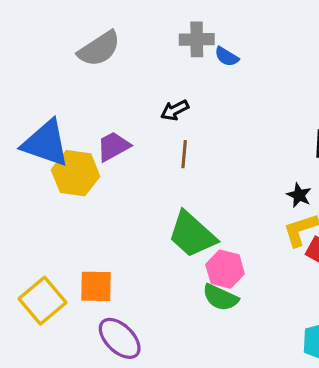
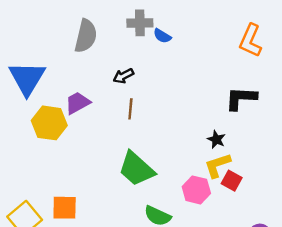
gray semicircle: (99, 49) -> (86, 36), moved, turned -44
blue triangle: (46, 143) -> (27, 78), moved, turned 42
pink hexagon: (225, 269) -> (196, 190), moved

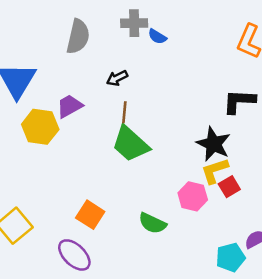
black star: (216, 139) -> (213, 144), size x1.8
green trapezoid: (136, 169) -> (130, 144), moved
red square: (232, 181) -> (229, 187), turned 30
orange square: (65, 208) -> (90, 215), moved, turned 32

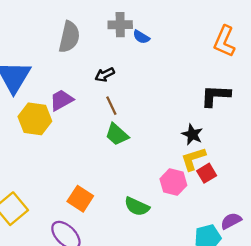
brown line: (124, 112) -> (111, 106), turned -30
green trapezoid: (130, 144) -> (117, 134), size x0.7
black star: (213, 144) -> (192, 134), size x0.7

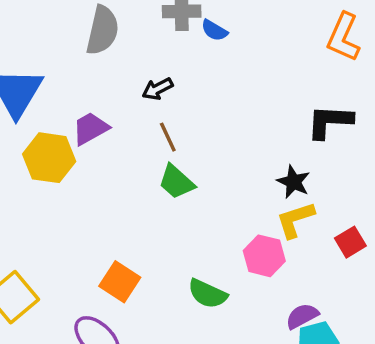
red square: (207, 173) -> (350, 242), moved
purple semicircle: (231, 221) -> (302, 316), moved

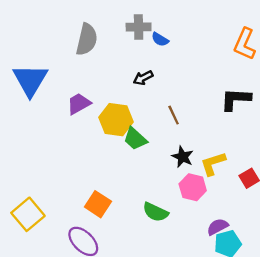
black arrow: (158, 89) -> (143, 78), moved
brown line: (168, 137) -> (174, 115), moved
yellow hexagon: (49, 158) -> (116, 120), moved
black star: (294, 182) -> (183, 157), moved

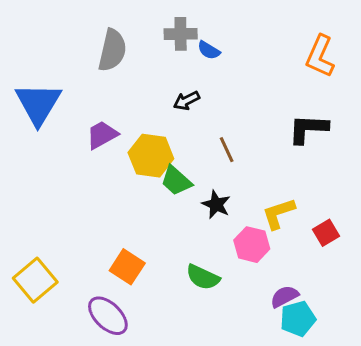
black star: (183, 157) -> (216, 205), moved

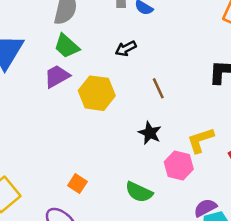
green trapezoid: (176, 181) -> (67, 46), moved
orange square: (127, 267) -> (77, 184), size x0.7

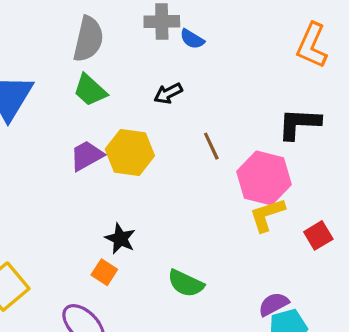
purple trapezoid: (57, 76) -> (87, 156), moved
black star: (150, 133) -> (120, 239), moved
pink hexagon: (179, 165) -> (264, 178), moved, size x1.4

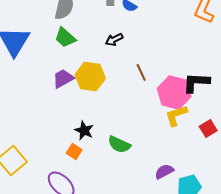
black L-shape: (299, 124) -> (196, 82), moved
green semicircle: (186, 283) -> (119, 144), moved
purple semicircle: (274, 304) -> (164, 171), moved

